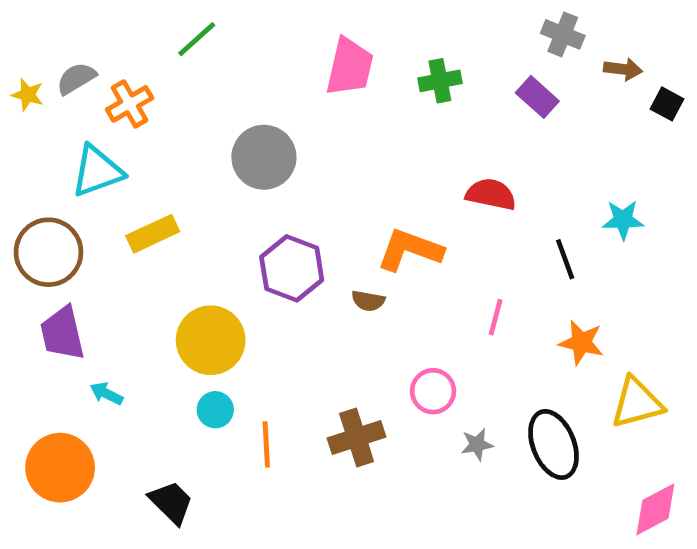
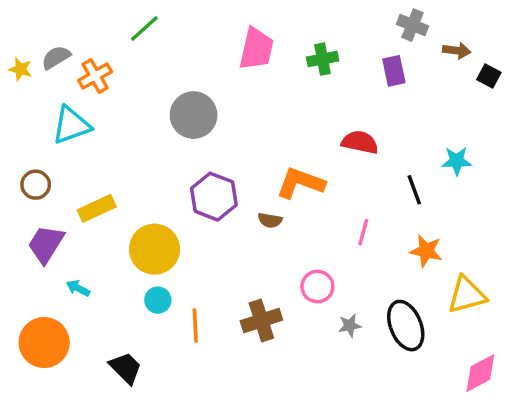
purple rectangle: (537, 97) -> (394, 71), turned 36
yellow rectangle: (153, 234) -> (97, 208), moved
brown circle: (48, 252) -> (36, 185), size x0.6
purple trapezoid: (62, 333) -> (46, 244), turned 45

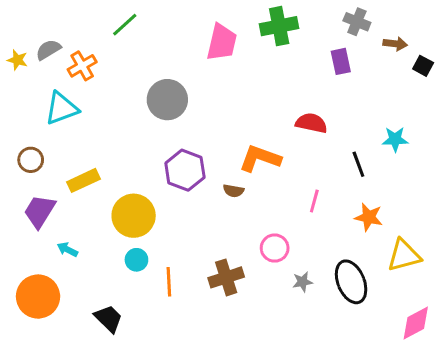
green cross: (323, 59) -> (279, 26), moved, size x1.4

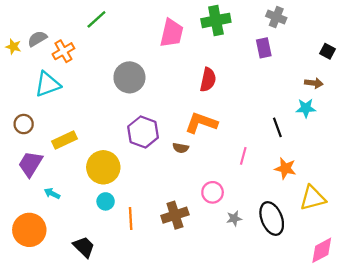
brown arrow: (395, 44) -> (314, 83), moved
red semicircle: (311, 123) -> (208, 80), moved, turned 90

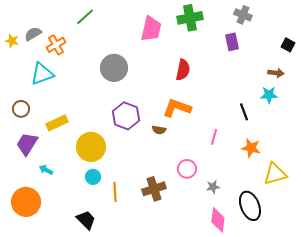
gray star: (234, 218) -> (213, 187), moved
black ellipse: (272, 218) -> (250, 206), moved
black trapezoid: (84, 247) -> (86, 220), moved
pink diamond: (322, 250) -> (218, 220), moved, turned -55

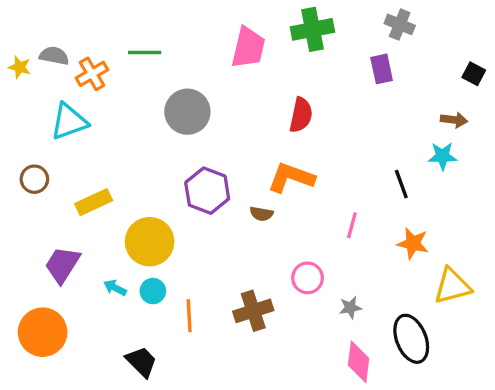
green line: (85, 17) -> (145, 52), moved, turned 42
gray semicircle: (33, 34) -> (54, 56), turned 42
purple trapezoid: (27, 144) -> (62, 265), moved
cyan arrow: (46, 170) -> (115, 288), moved

